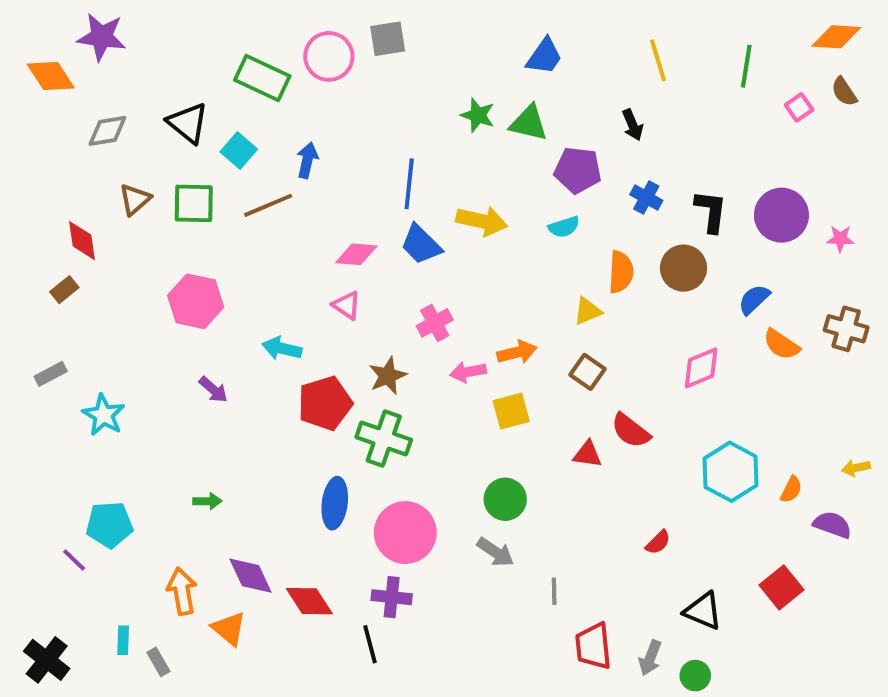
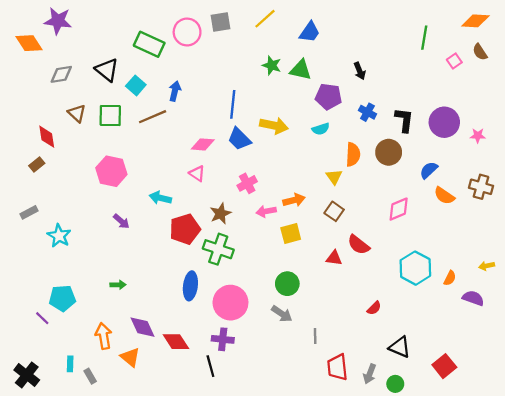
yellow line: (658, 60) -> (265, 19), moved, turned 65
brown triangle: (135, 199) -> (77, 113), turned -36
yellow triangle: (587, 311) -> (334, 177), turned -42
red square: (781, 587) -> (444, 366), moved

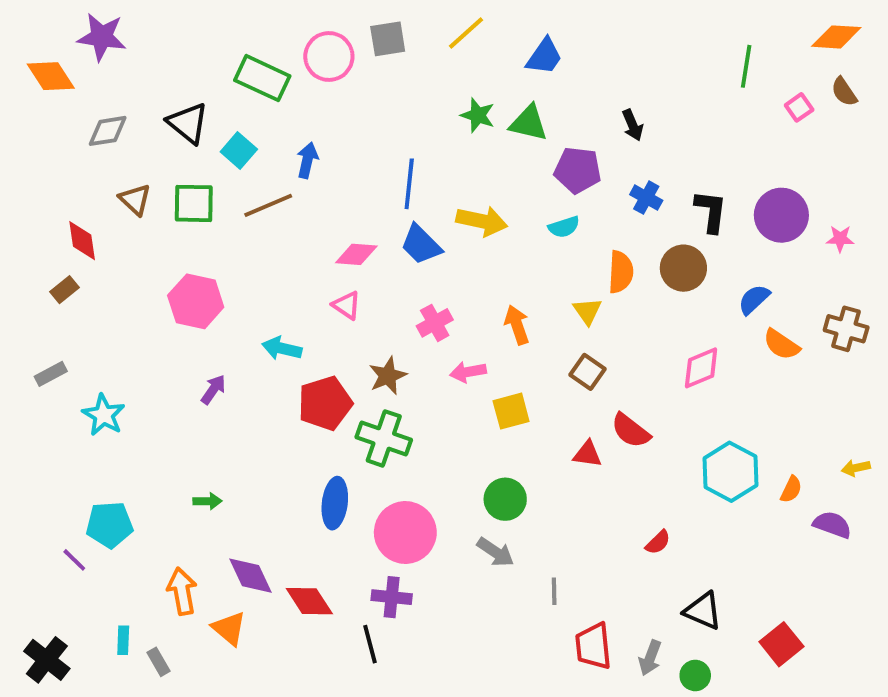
orange arrow: (294, 200) -> (517, 325), moved, turned -95
purple arrow: (121, 221) -> (213, 389), turned -96

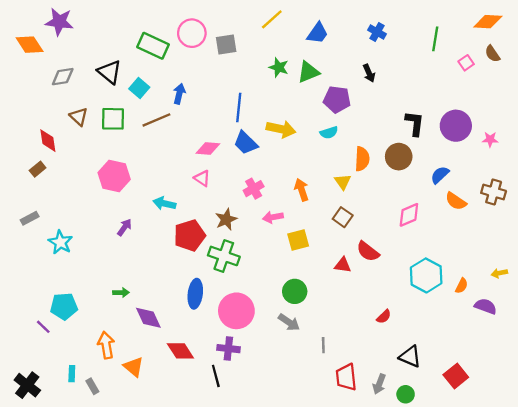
gray square: (388, 39) -> (226, 45), moved
green triangle: (529, 123) -> (308, 72), turned -35
blue cross: (646, 198) -> (377, 32), moved
purple diamond: (251, 576) -> (148, 318), moved

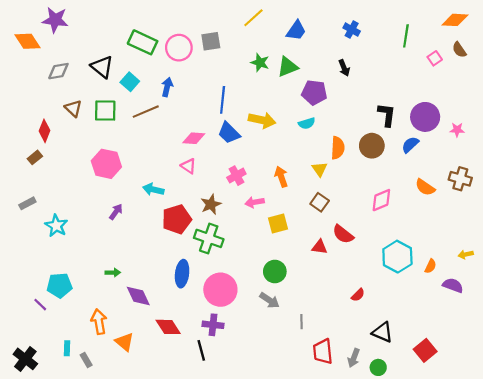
pink circle: (192, 33) -> (179, 48), moved
red diamond: (48, 141) -> (45, 131), turned 30
blue semicircle: (440, 175) -> (410, 145), moved

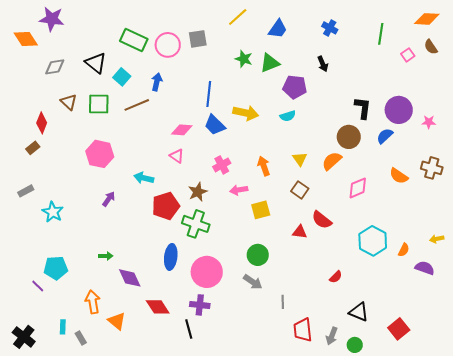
orange semicircle: (338, 148) -> (332, 161), moved, turned -135

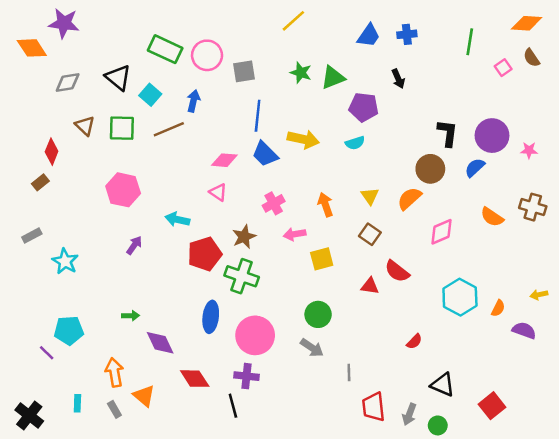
blue cross: (330, 28) -> (407, 34), turned -35
blue trapezoid: (278, 29) -> (369, 36), moved
gray square: (198, 39) -> (244, 71), moved
gray rectangle: (81, 338) -> (114, 409), moved

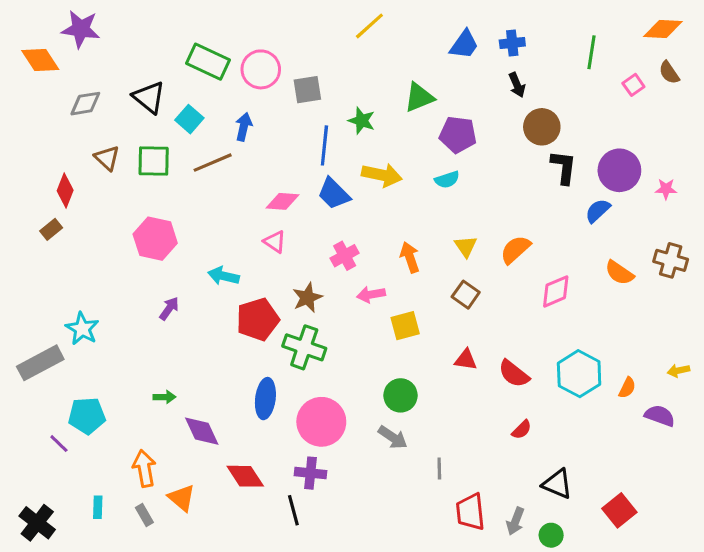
green star: (301, 73) -> (362, 121), moved
black arrow: (398, 79) -> (517, 85), moved
brown circle: (430, 169) -> (542, 127), moved
gray rectangle: (32, 235) -> (40, 363), moved, size x1.8
red semicircle: (397, 271) -> (514, 374), moved

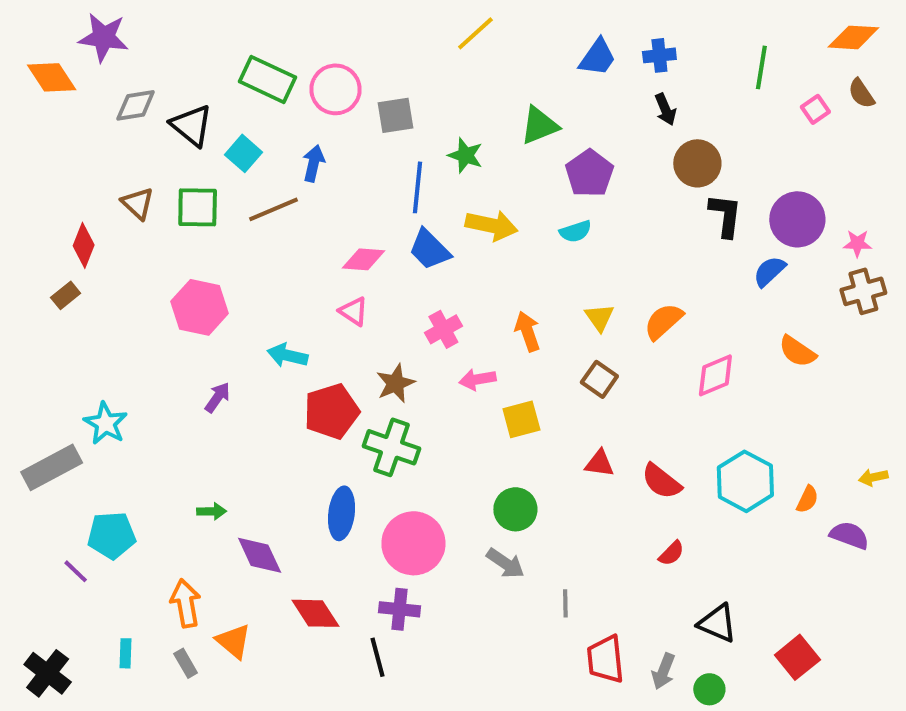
gray diamond: (85, 104) -> (136, 105), moved
purple pentagon: (458, 135) -> (589, 173), turned 30
brown cross: (671, 260) -> (863, 291), moved, turned -32

